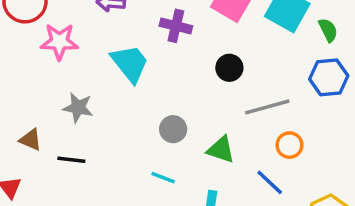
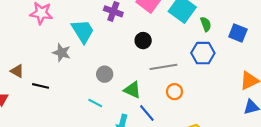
gray star: (78, 108) -> (62, 53), moved
blue line: (270, 182) -> (147, 113), moved

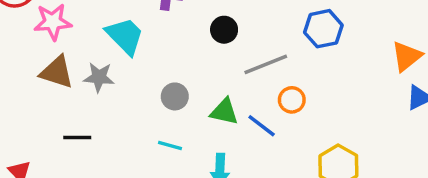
brown triangle: (17, 71) -> (57, 72), moved, size x1.5
blue line: (147, 113) -> (262, 126), moved

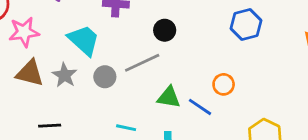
gray line: (266, 64) -> (142, 63), moved
gray star: (99, 77) -> (64, 75), turned 30
gray circle: (175, 96) -> (105, 77), moved

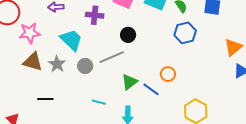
green triangle: (169, 97) -> (129, 82), turned -48

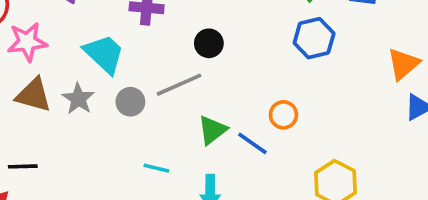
black line: (45, 99) -> (23, 166), moved

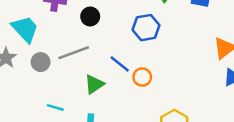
blue hexagon: (314, 38) -> (146, 28), moved
black circle: (209, 43) -> (90, 16), moved
blue line: (252, 143) -> (120, 64), moved

